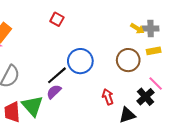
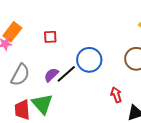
red square: (57, 19) -> (50, 37), moved, turned -32
purple semicircle: (54, 92) -> (51, 75), moved

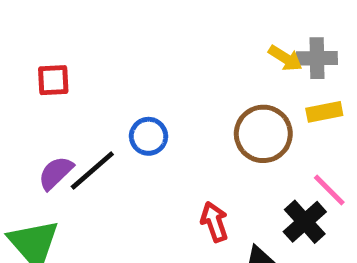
blue circle: (89, 60) -> (149, 136), size x0.6

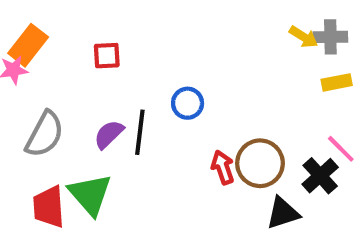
brown circle: (263, 134) -> (260, 163), moved
black line: (92, 171) -> (140, 132), turned -42
red arrow: (214, 222) -> (223, 167), moved

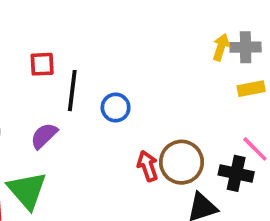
yellow arrow: (304, 37) -> (221, 47), turned -104
black line: (140, 132) -> (72, 91), moved
black cross: (320, 176) -> (236, 173), turned -36

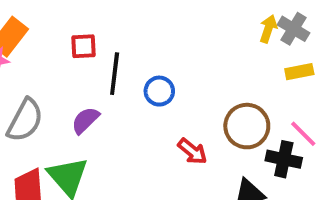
gray cross: (246, 47) -> (294, 29), turned 32
brown circle: (181, 162) -> (247, 126), moved
red arrow: (148, 166) -> (192, 151), turned 148

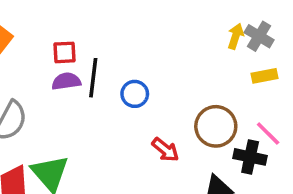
purple semicircle: (85, 120) -> (66, 81), moved, turned 36

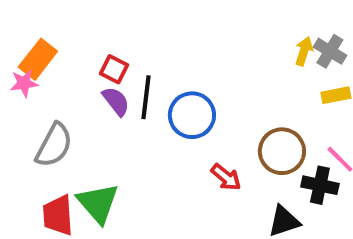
red square: (64, 52) -> (114, 69), turned 30
purple semicircle: (66, 81) -> (116, 101), turned 60
blue circle: (135, 94) -> (192, 115), size x1.5

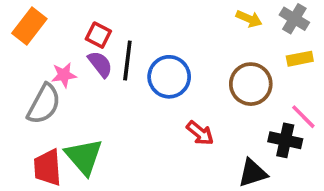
yellow arrow: (304, 51) -> (249, 19), moved, turned 95
pink star: (24, 83) -> (64, 75), moved
brown circle: (282, 151) -> (251, 84), moved

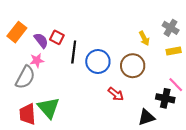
yellow arrow: (249, 19) -> (144, 38), moved, turned 40
purple semicircle: (100, 64) -> (41, 40), moved
brown circle: (251, 84) -> (133, 66), moved

